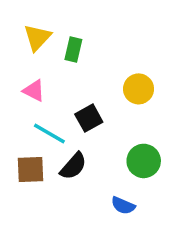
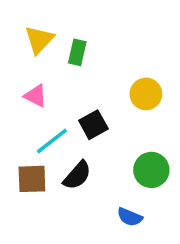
cyan line: (49, 134) -> (52, 141), turned -68

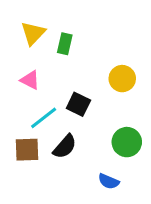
black square: (93, 125) -> (78, 104), turned -35

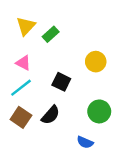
green rectangle: (65, 44) -> (51, 34), turned 35
cyan line: (44, 118) -> (21, 88), moved
brown square: (27, 150) -> (21, 117), turned 36

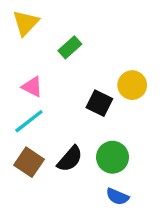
yellow triangle: (26, 26) -> (26, 23), moved
black square: (61, 82) -> (99, 103), moved
green circle: (99, 111) -> (113, 157), moved

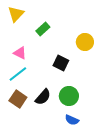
yellow circle: (132, 85) -> (85, 42), moved

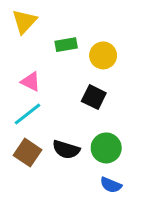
green rectangle: (43, 29) -> (66, 45), turned 32
yellow circle: (85, 42) -> (103, 55), moved
black semicircle: (43, 97) -> (66, 149), turned 66

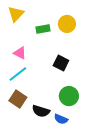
yellow circle: (103, 55) -> (67, 24), moved
black semicircle: (66, 149) -> (41, 111), moved
blue semicircle: (111, 185) -> (61, 119), moved

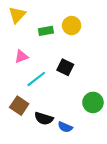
pink triangle: (20, 53) -> (21, 57), turned -48
cyan line: (18, 74) -> (36, 79), moved
green circle: (69, 96) -> (93, 102), moved

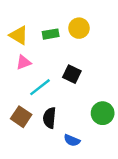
yellow triangle: (17, 15) -> (19, 35), moved, turned -42
black semicircle: (44, 118) -> (49, 118), moved, turned 78

